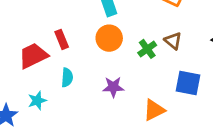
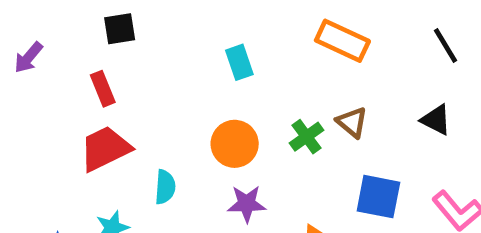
orange circle: (109, 38) -> (235, 144), moved
red rectangle: (62, 39) -> (103, 89), moved

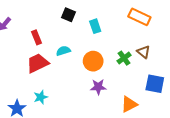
black square: (120, 29) -> (68, 15), moved, turned 32
cyan semicircle: (165, 187) -> (63, 51), moved, turned -112

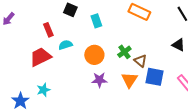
red rectangle: (37, 37) -> (48, 30), moved
brown triangle: (144, 52) -> (140, 61), moved
orange triangle: (129, 104) -> (129, 80), moved, turned -30

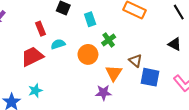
green cross: (124, 52) -> (109, 40), moved
purple star: (99, 80) -> (103, 93), moved
orange triangle: (129, 80) -> (114, 73), moved

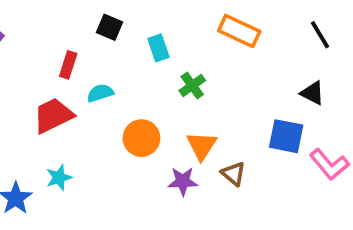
red rectangle: (40, 29) -> (68, 65), turned 40
orange circle: (88, 54) -> (141, 138), moved
brown triangle: (135, 61) -> (234, 174), moved
blue square: (150, 77) -> (286, 136), moved

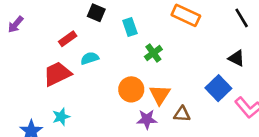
red rectangle: (68, 65) -> (68, 39), turned 36
blue square: (286, 136) -> (218, 88), turned 35
orange circle: (141, 138) -> (131, 89), moved
brown triangle: (234, 174) -> (182, 114), turned -36

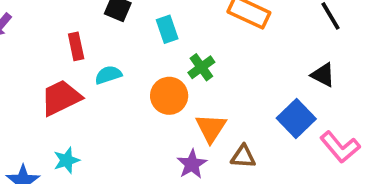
red rectangle: (68, 39) -> (76, 46), turned -66
orange circle: (131, 89) -> (169, 96), moved
purple star: (147, 119) -> (192, 164), turned -30

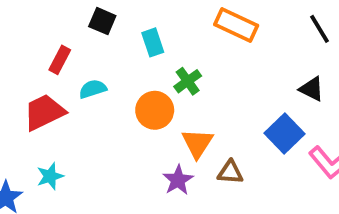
red rectangle: (76, 46) -> (60, 60), turned 40

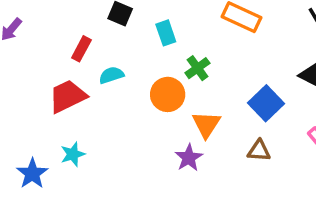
blue square: (285, 134) -> (266, 103), moved
brown triangle: (230, 172) -> (259, 151), moved

